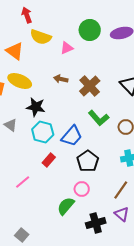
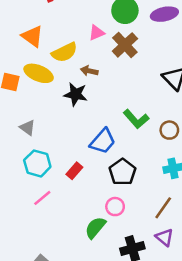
yellow semicircle: (41, 37) -> (64, 52), moved, turned -45
brown cross: (90, 86) -> (125, 45), moved
black star: (36, 107) -> (76, 94), moved
cyan hexagon: (43, 132) -> (37, 163), moved

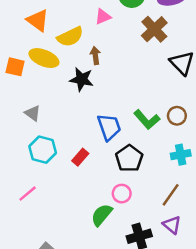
brown cross: (125, 45) -> (154, 29), moved
brown arrow: (89, 71) -> (95, 56), turned 70
green L-shape: (136, 119) -> (147, 120), moved
blue trapezoid: (103, 141) -> (109, 127), turned -60
pink line: (42, 198) -> (28, 194), moved

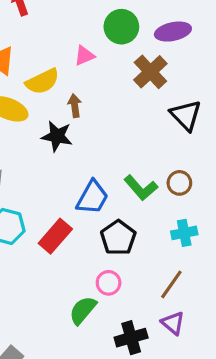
blue trapezoid: (109, 127) -> (92, 197), turned 48
red rectangle: (80, 157) -> (55, 236), size x1.5

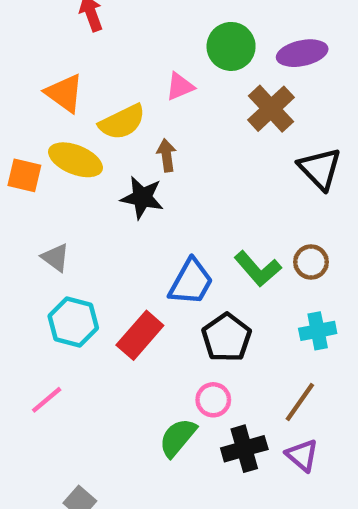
black cross: (131, 338) -> (244, 449), moved

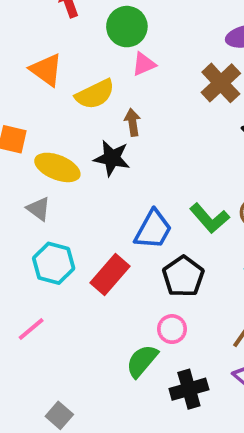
green circle: (231, 46) -> (127, 27), moved
yellow ellipse: (75, 160) -> (57, 167), moved
black cross: (244, 449) -> (189, 389), moved

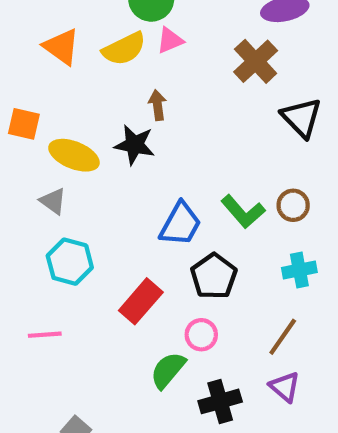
yellow semicircle: (95, 94) -> (124, 49), moved
red rectangle: (110, 275) -> (141, 301), moved
pink line: (31, 329) -> (45, 335), turned 36

